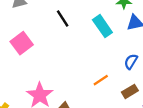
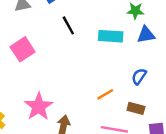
cyan rectangle: (102, 26) -> (111, 36), turned -55
brown rectangle: (130, 91) -> (136, 108), turned 42

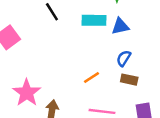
blue triangle: (146, 35) -> (120, 26), moved
brown rectangle: (136, 108) -> (129, 80), moved

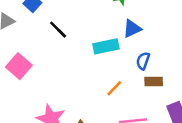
cyan rectangle: (94, 20) -> (106, 46), moved

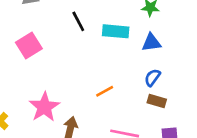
cyan rectangle: (106, 46) -> (116, 31), moved
orange line: (114, 88) -> (105, 91), moved

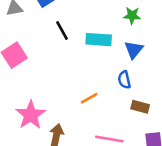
blue triangle: (151, 43) -> (134, 50), turned -42
blue semicircle: (152, 78) -> (124, 80), moved, turned -48

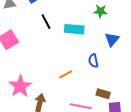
blue triangle: (134, 50) -> (112, 39), moved
brown rectangle: (140, 107) -> (103, 94), moved

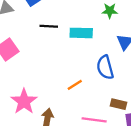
black line: (46, 22) -> (49, 26), turned -56
blue semicircle: (93, 61) -> (105, 67), size x1.5

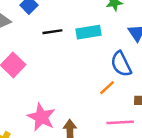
orange line: (75, 85) -> (107, 88), moved

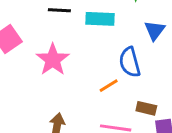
pink star: (41, 117) -> (53, 60), moved

